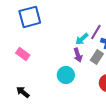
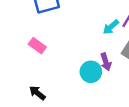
purple arrow: (78, 55) -> (106, 62), moved

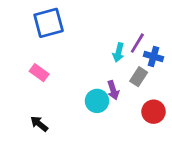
cyan arrow: (111, 27) -> (119, 52), turned -35

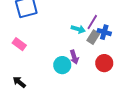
cyan arrow: (119, 52) -> (78, 29), turned -88
gray rectangle: (139, 77) -> (93, 37), moved
red circle: (153, 112) -> (104, 63), moved

